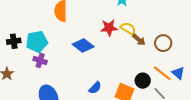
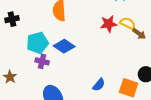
black cross: (14, 41) -> (12, 19), moved
blue diamond: (83, 46) -> (64, 46), moved

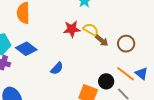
blue semicircle: (99, 85) -> (57, 68), moved

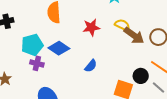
red star: (72, 29) -> (91, 27), moved
brown arrow: (102, 41) -> (134, 35), size x1.5

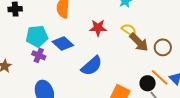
blue semicircle: (91, 66) -> (92, 66), size x1.6
black circle: (141, 76) -> (148, 83), moved

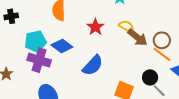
red star: (98, 28) -> (95, 27), turned -30
purple cross: (39, 55) -> (39, 60), size x1.6
orange line: (160, 77) -> (162, 54), moved

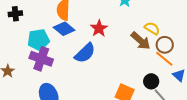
yellow semicircle: (126, 26) -> (152, 28), moved
blue diamond: (62, 46) -> (64, 29), moved
blue semicircle: (93, 65) -> (85, 53), moved

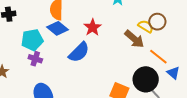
brown circle: (165, 45) -> (157, 22), moved
purple cross: (41, 59) -> (35, 59), size x0.6
black circle: (151, 81) -> (146, 79), size x1.6

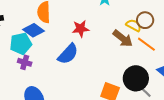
red star: (93, 27) -> (81, 29), turned 30
blue diamond: (58, 28) -> (34, 30), moved
orange line: (158, 57) -> (146, 44), moved

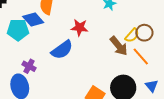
yellow semicircle: (134, 25) -> (132, 35), turned 91
purple cross: (25, 62) -> (29, 66), moved

